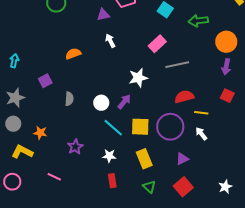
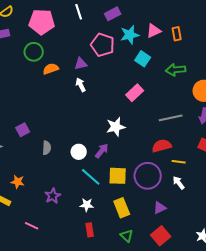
white arrow: (110, 41) -> (81, 85), moved
orange semicircle: (73, 54) -> (51, 69), moved
gray line: (177, 65) -> (171, 118), moved

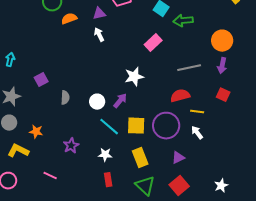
green arrow: (176, 70) -> (183, 21), moved
green triangle: (127, 236) -> (145, 186), size x1.5

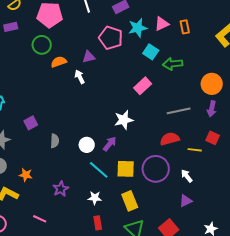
white arrow: (99, 35) -> (80, 77), moved
yellow line: (197, 112) -> (195, 150), moved
purple triangle: (178, 158) -> (186, 201), moved

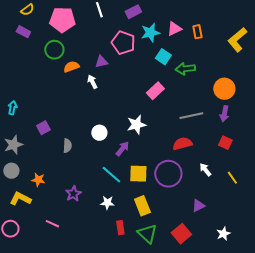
purple rectangle: (11, 27) -> (23, 32), turned 40
white circle: (87, 145) -> (99, 133), moved
yellow line: (195, 150) -> (232, 178), moved, turned 48
white arrow: (187, 176) -> (205, 170), moved
red rectangle: (98, 223) -> (120, 228), moved

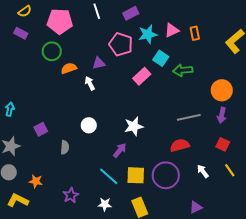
pink rectangle: (155, 91) -> (142, 76), moved
white circle: (99, 133) -> (89, 125), moved
yellow line: (232, 178) -> (230, 170), moved

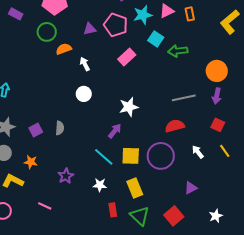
purple triangle: (99, 63) -> (90, 29), moved
pink rectangle: (142, 76) -> (127, 57), moved
white circle: (89, 125) -> (84, 94), moved
purple square: (41, 129) -> (36, 130), moved

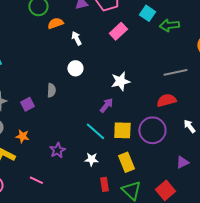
gray semicircle: (60, 128) -> (51, 90), moved

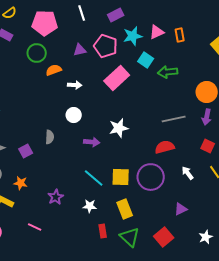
pink rectangle: (118, 31) -> (117, 78), size x1.4
white arrow: (76, 38) -> (75, 85), turned 120
purple arrow: (106, 105) -> (92, 142), moved, turned 56

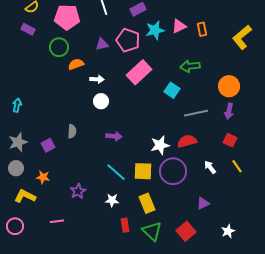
cyan square: (146, 60) -> (172, 90), moved
white circle: (74, 115) -> (101, 101), moved
white star: (119, 128) -> (160, 145), moved
pink line: (35, 227) -> (57, 221), turned -32

